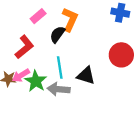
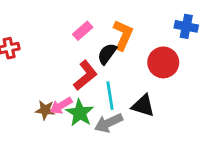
red L-shape: (24, 47) -> (85, 75), moved
red circle: (121, 55) -> (163, 62), moved
gray arrow: (59, 89) -> (108, 123), turned -30

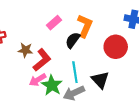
red L-shape: (85, 75) -> (42, 60), moved
black triangle: (143, 106) -> (100, 80), turned 30
brown star: (45, 110) -> (25, 50), moved

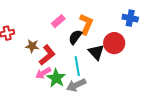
black triangle: (100, 80) -> (96, 52), moved

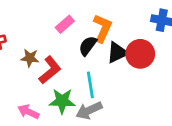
black triangle: (96, 52) -> (117, 53), moved, turned 48
pink arrow: (43, 73) -> (28, 112), moved, turned 56
green star: (56, 78) -> (62, 101), turned -30

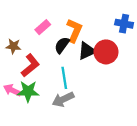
brown star: (30, 58) -> (13, 46), moved
green star: (62, 101) -> (28, 91), moved
pink arrow: (28, 112) -> (12, 90), moved

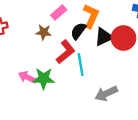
brown star: (13, 46) -> (44, 32), moved
red L-shape: (30, 65) -> (66, 52), moved
gray arrow: (63, 99) -> (106, 94), moved

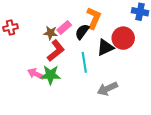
pink rectangle: (59, 12) -> (64, 28), moved
black triangle: (104, 37) -> (105, 48), moved
red L-shape: (66, 52) -> (56, 51), moved

